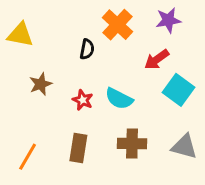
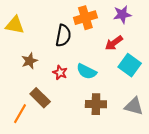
orange cross: (118, 25) -> (85, 18), turned 30
black semicircle: (87, 49) -> (63, 36), size x1.5
brown rectangle: (78, 148) -> (40, 98), moved, turned -54

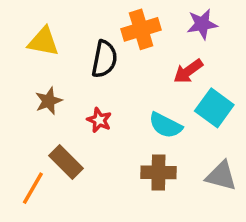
yellow triangle: (15, 25) -> (43, 42), moved
cyan semicircle: (86, 71) -> (165, 125), moved

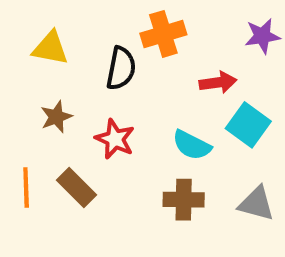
purple star: (202, 24) -> (262, 36), moved
red arrow: (188, 71) -> (218, 82), turned -152
red star: (99, 120) -> (115, 139), size x1.4
orange line: (33, 188) -> (26, 188), moved, turned -32

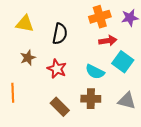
orange cross: (163, 34) -> (100, 17), moved
brown rectangle: (77, 188) -> (60, 107), moved

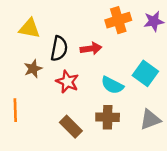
black semicircle: (60, 34) -> (59, 49), moved
red arrow: (108, 41) -> (91, 49), moved
gray triangle: (127, 101) -> (150, 120), turned -36

